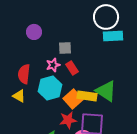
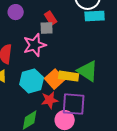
pink star: (53, 65) -> (35, 45), size x1.6
red rectangle: (72, 68) -> (51, 18), moved
cyan hexagon: (50, 88) -> (32, 81), moved

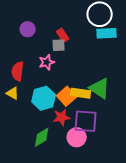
pink star: (35, 45) -> (47, 62), size x0.7

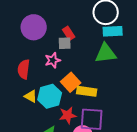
purple circle: (28, 29) -> (34, 27), size x1.6
green triangle: (100, 88) -> (106, 53), moved, turned -40
yellow triangle: (13, 93) -> (31, 96), moved
orange square: (67, 96) -> (71, 82), moved

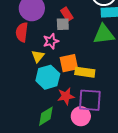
red semicircle: (24, 69) -> (22, 32), moved
orange square: (71, 82) -> (69, 63), turned 30
yellow triangle: (31, 96) -> (38, 56), moved, turned 40

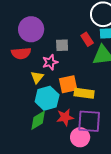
red rectangle: (67, 14) -> (87, 39), moved
red semicircle: (22, 32) -> (21, 53), turned -102
green diamond: (46, 116) -> (38, 120), moved

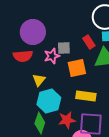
pink star: (50, 62) -> (52, 56), moved
orange square: (68, 84) -> (77, 68), moved
green diamond: (38, 120) -> (40, 123), turned -40

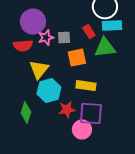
pink star: (52, 56) -> (46, 38), moved
yellow triangle: (39, 80) -> (39, 70), size x1.5
green diamond: (40, 123) -> (26, 113), moved

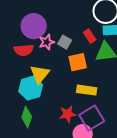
gray square: (64, 38) -> (65, 42), turned 32
cyan hexagon: (49, 91) -> (31, 88), moved
purple square: (91, 114) -> (92, 118), turned -35

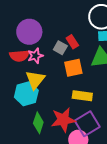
red rectangle: (90, 36) -> (72, 42), moved
pink star: (47, 42) -> (35, 56), moved
red star: (68, 114) -> (63, 120), size x1.4
green diamond: (27, 117) -> (38, 123), moved

